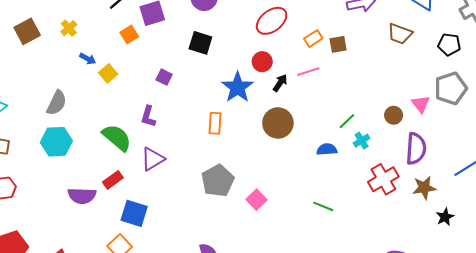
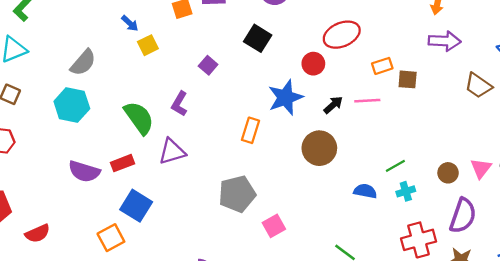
red circle: (262, 62) -> (313, 64), moved

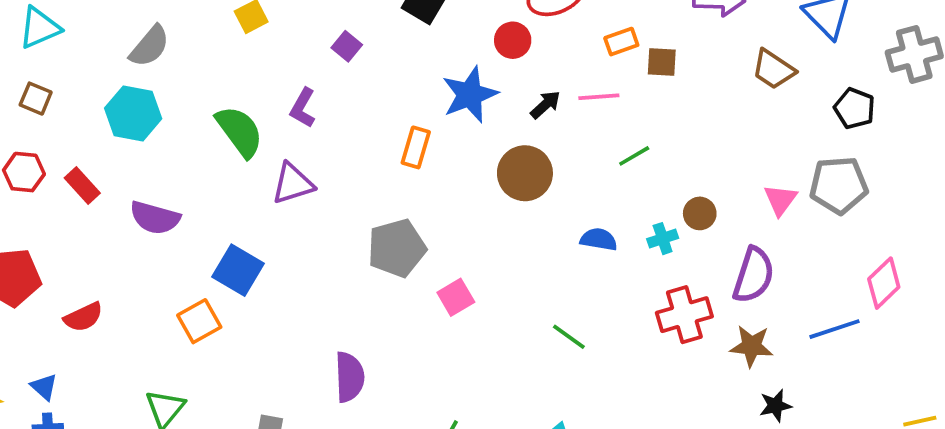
red rectangle: (122, 163) -> (82, 185), moved, turned 70
green line: (395, 166) -> (634, 156), moved
brown circle: (448, 173) -> (700, 213), moved

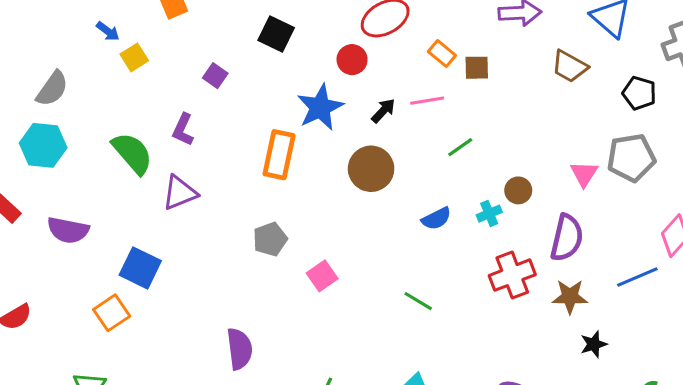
orange rectangle: (621, 42) -> (442, 54), turned 64
orange rectangle: (416, 147) -> (279, 155), size x1.4
blue semicircle: (599, 239) -> (436, 219), turned 148
gray pentagon: (397, 248) -> (270, 239), size x0.7

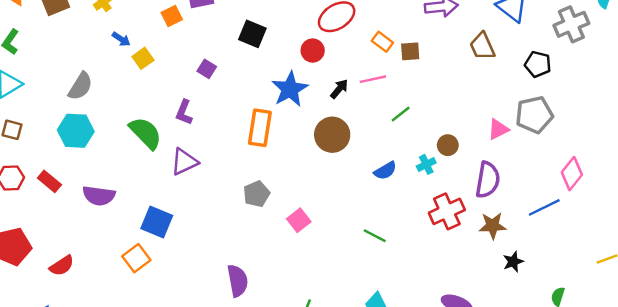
brown trapezoid: (570, 66) -> (482, 46), turned 40
pink triangle: (584, 174) -> (498, 129), turned 35

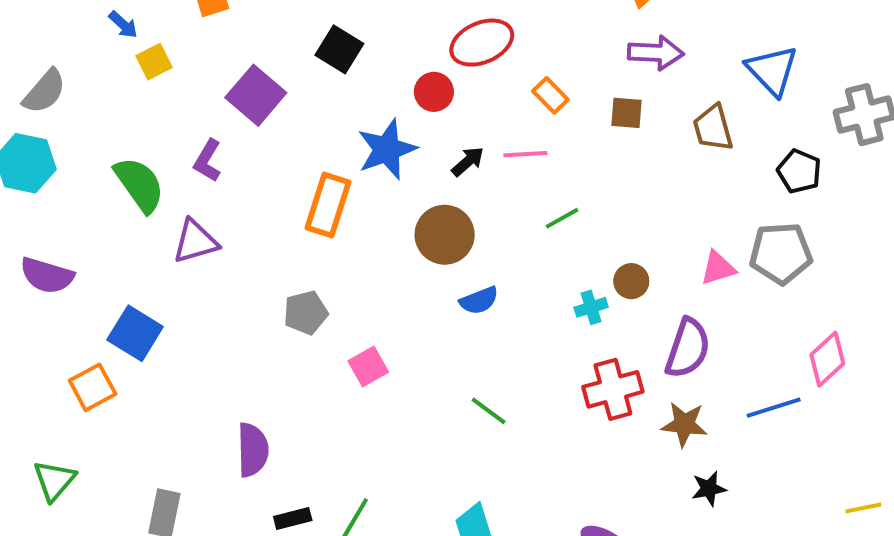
brown square: (410, 51) -> (626, 113), moved
purple square: (207, 69) -> (256, 95), size x1.8
blue semicircle: (385, 171) -> (479, 300), moved

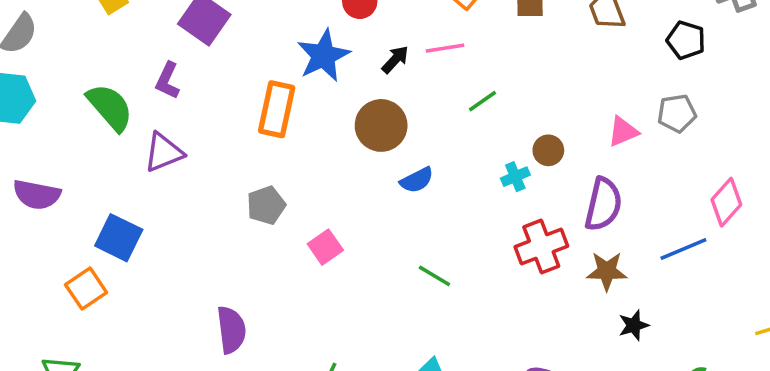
gray pentagon: (781, 253) -> (677, 113), size x0.7

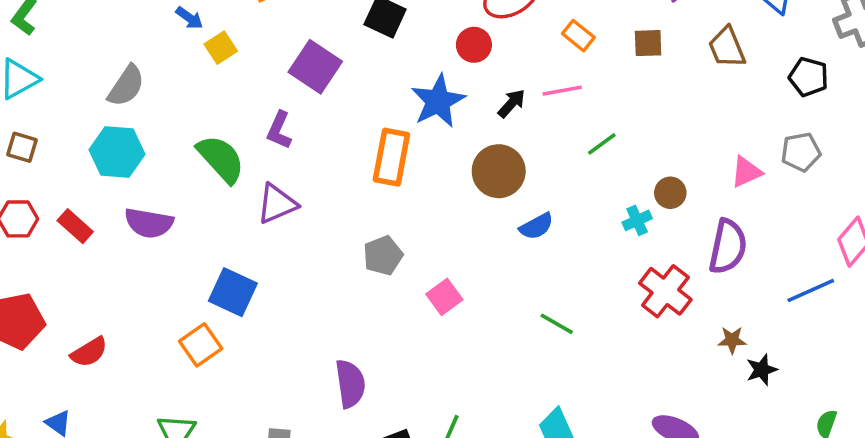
purple semicircle: (37, 195) -> (149, 223), moved
red cross: (541, 247) -> (665, 291), turned -30
brown star: (607, 271) -> (732, 340), moved, size x0.7

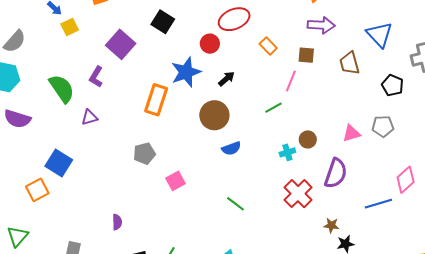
pink line: (562, 91) -> (291, 81), moved, turned -65
purple triangle: (277, 204) -> (89, 117), size x0.7
purple semicircle: (350, 384) -> (117, 222), size x0.6

